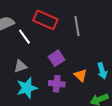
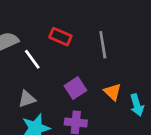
red rectangle: (45, 20) -> (60, 37), size x0.7
orange triangle: (81, 75) -> (112, 92), moved

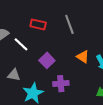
purple square: (75, 88) -> (47, 60), moved
gray triangle: (27, 99) -> (14, 75), moved, turned 40

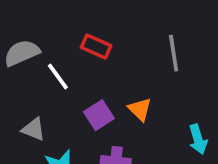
gray line: (69, 24) -> (174, 53), moved
orange triangle: (83, 57) -> (140, 109), moved

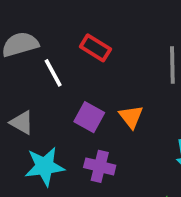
purple square: (99, 115) -> (89, 117), turned -36

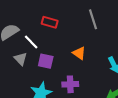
purple square: (89, 117) -> (46, 61), moved
gray triangle: (22, 123) -> (21, 59), moved, turned 32

